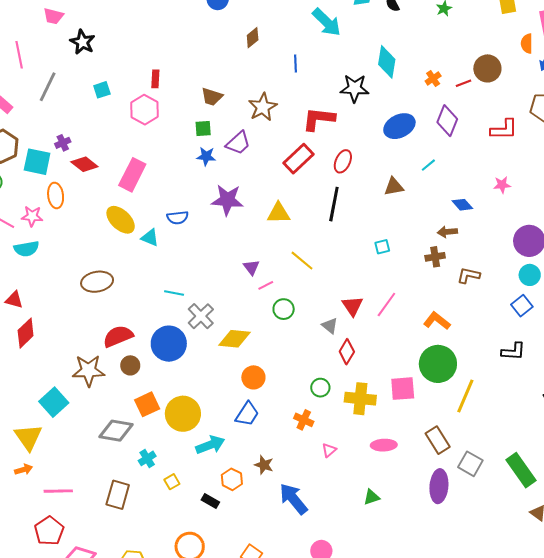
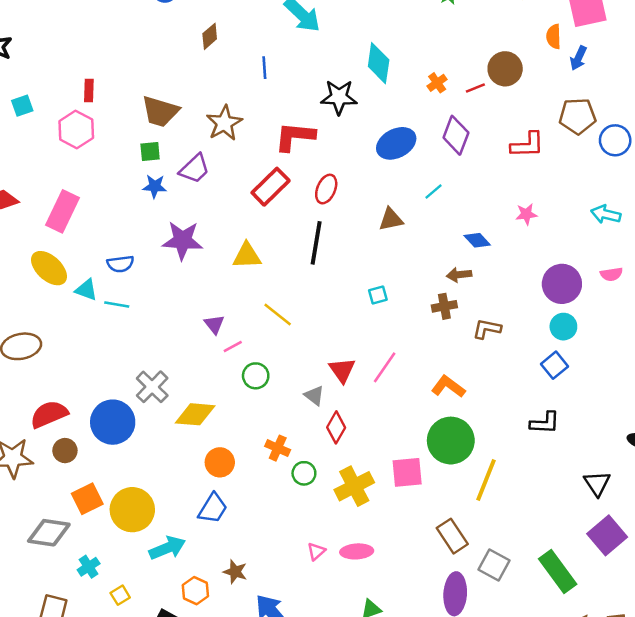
brown trapezoid: (212, 97) -> (160, 111), size x1.4
cyan line: (174, 293) -> (117, 305), moved
yellow cross: (360, 399) -> (354, 486), turned -32
orange cross: (304, 420) -> (278, 448), moved
pink ellipse: (384, 445) -> (357, 551), moved

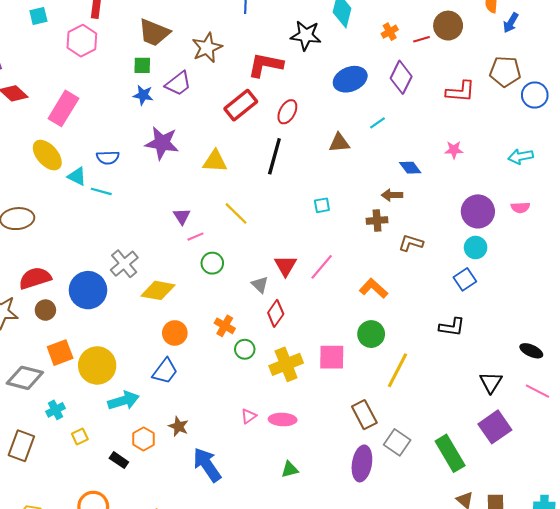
cyan arrow: (606, 214) -> (521, 156), turned -30
green circle: (451, 441) -> (371, 334), size x0.7

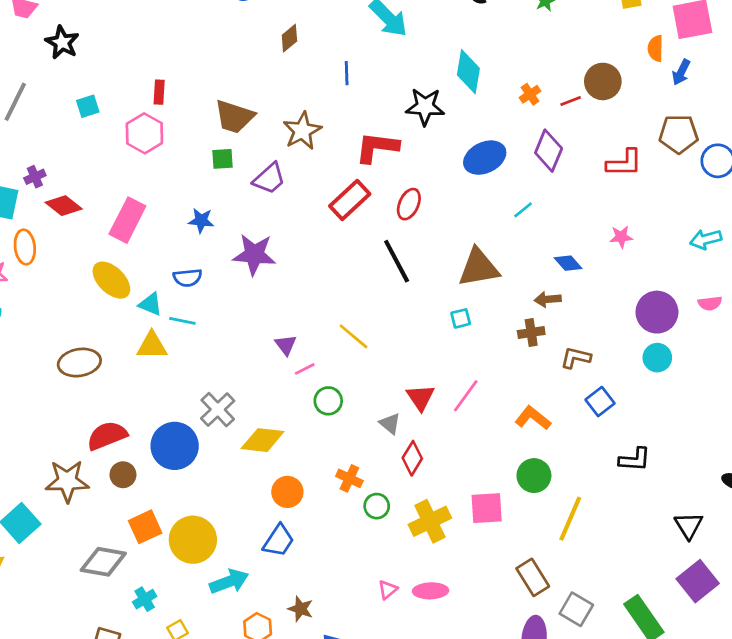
blue star: (143, 95) -> (201, 221), moved
brown triangle: (339, 143) -> (479, 268), moved, size x1.6
black line: (274, 156) -> (397, 261), turned -39
yellow triangle: (215, 161) -> (152, 346), moved
blue square: (465, 279) -> (600, 402), moved

